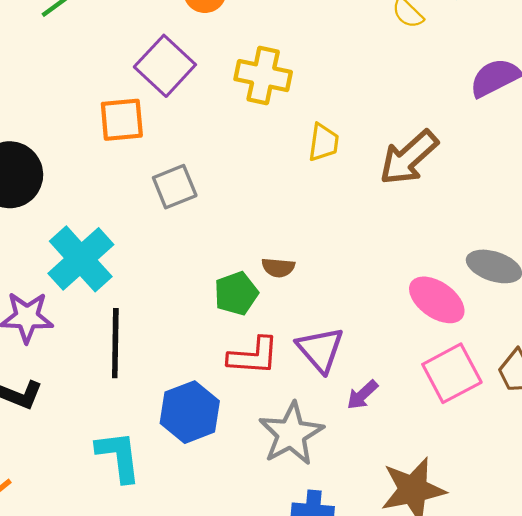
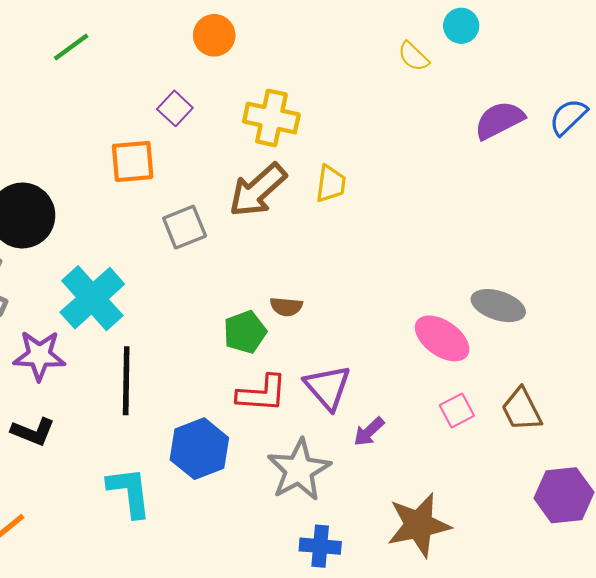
purple square: (165, 66) -> (175, 108), size x0.6
brown arrow: (409, 158) -> (258, 190), moved
pink square: (452, 373) -> (457, 410), size x0.6

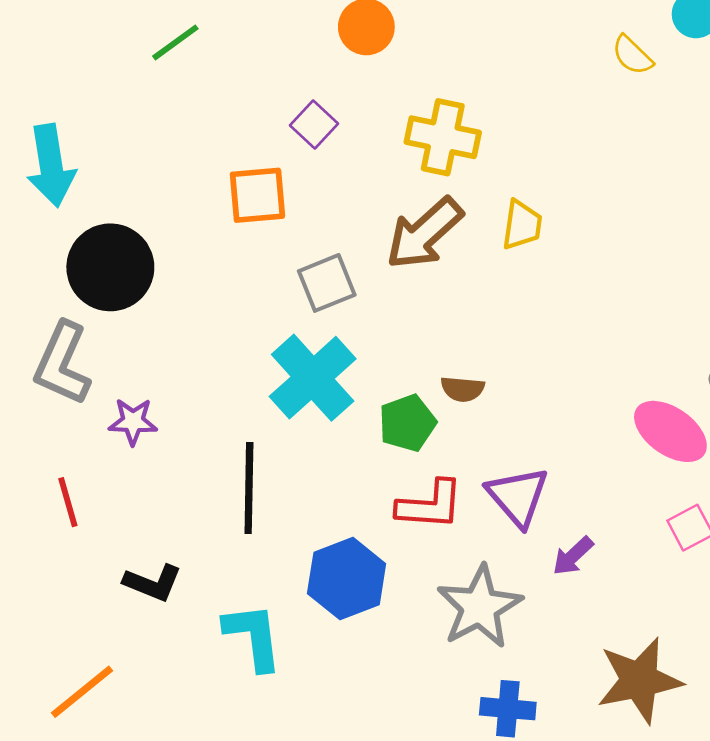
cyan cross: (92, 298) -> (313, 378), moved
purple star: (39, 355) -> (133, 422), moved, size x0.7
black L-shape: (33, 432) -> (153, 583), moved

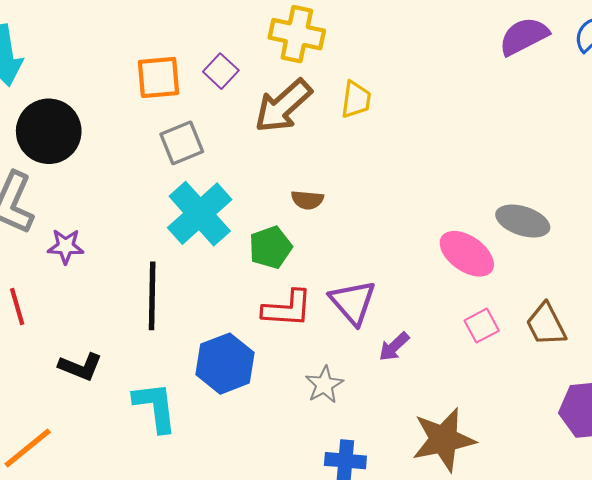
purple square: (314, 124) -> (221, 71), moved
gray square: (327, 283) -> (182, 143), moved
brown semicircle: (463, 389) -> (307, 200), moved
gray star: (480, 607) -> (324, 385), size x0.6

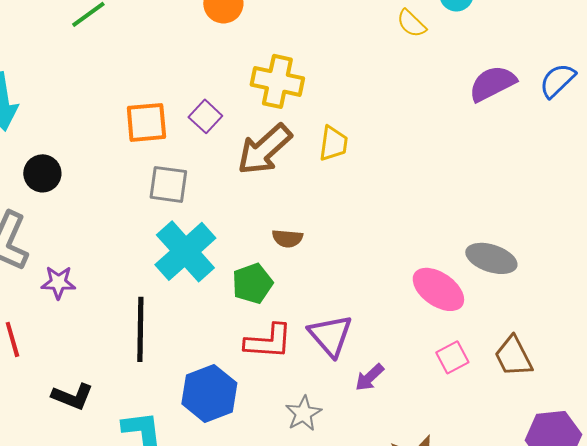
black circle: (49, 131) -> (42, 173), size x0.6
gray square: (182, 143) -> (168, 184), turned 30

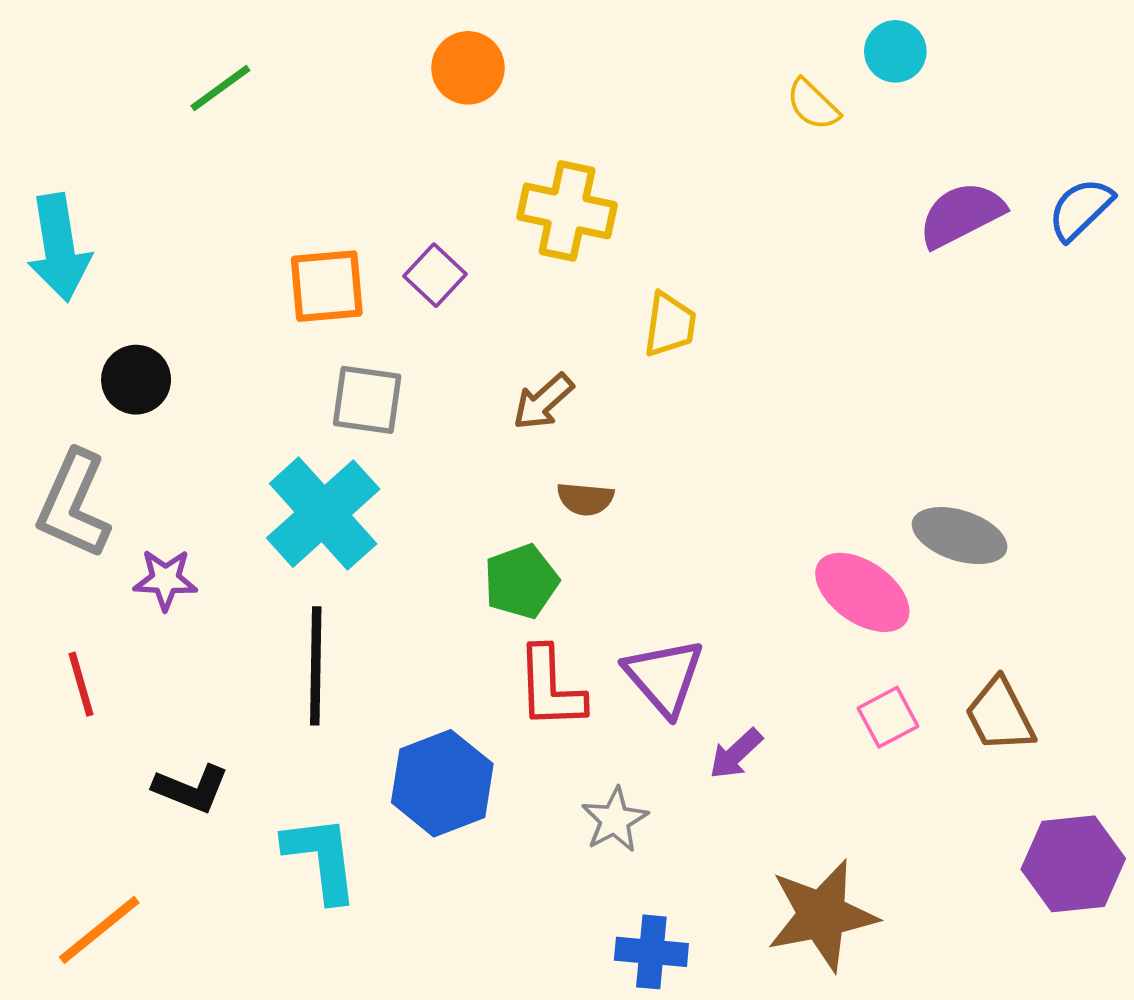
brown arrow: (264, 149) -> (543, 402), moved, size x0.6
cyan cross: (185, 251) -> (323, 514), moved
red L-shape: (268, 341) -> (551, 688), turned 84

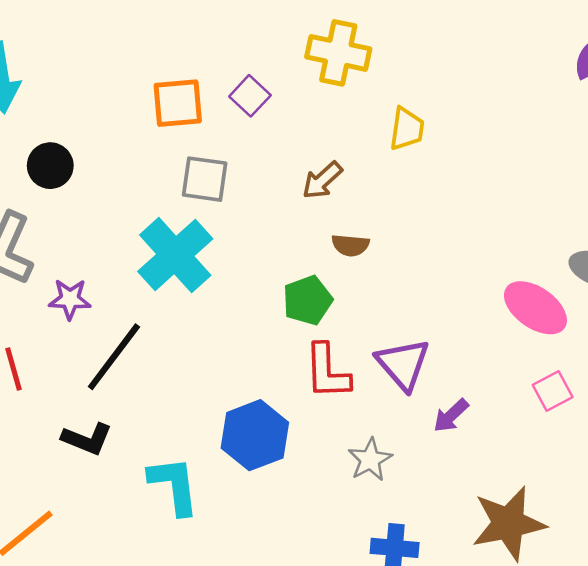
black line: (316, 666) -> (114, 357), moved, turned 36

